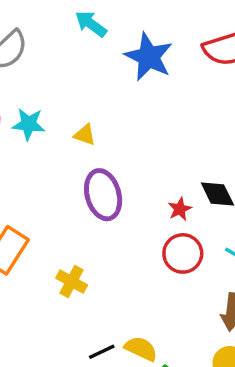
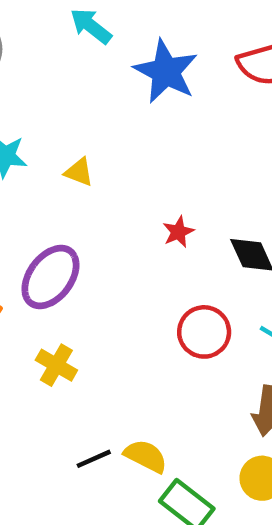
purple ellipse: (103, 195) -> (50, 277), moved, turned 51
red star: (180, 209) -> (178, 232), moved

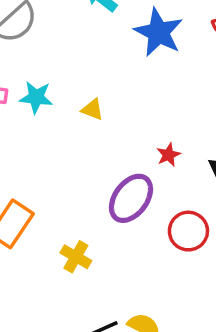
purple ellipse: (50, 277) -> (131, 198), moved

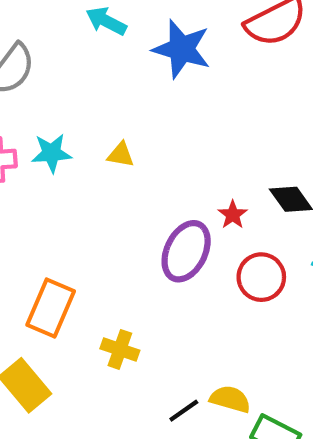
red star: (168, 155) -> (233, 215), moved
yellow cross: (76, 257) -> (120, 349), moved

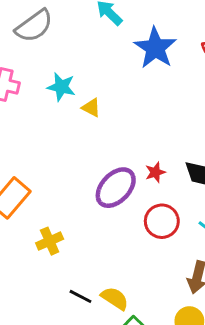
cyan star: (51, 153) -> (61, 87), moved
yellow cross: (120, 349) -> (50, 241), turned 30
black line: (184, 411) -> (81, 296), turned 45

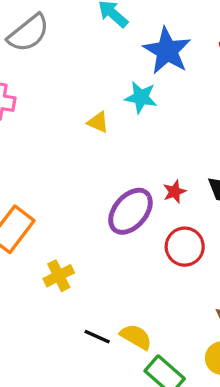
cyan star: (61, 87) -> (141, 97), moved

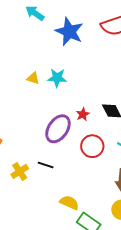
cyan star: (141, 97) -> (57, 78), moved
black line: (97, 337) -> (46, 165), moved

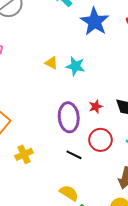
purple ellipse: (58, 129) -> (69, 117), turned -48
black line: (46, 165) -> (74, 155), moved

